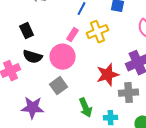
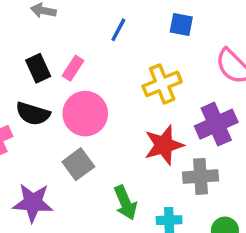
black rectangle: (27, 31) -> (38, 68), moved
yellow cross: (98, 32) -> (162, 84), moved
pink rectangle: (73, 35) -> (73, 68), moved

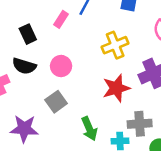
pink rectangle: (73, 68) -> (61, 19), moved
pink circle: (85, 114) -> (61, 66), size x0.7
gray cross: (200, 176) -> (140, 124), moved

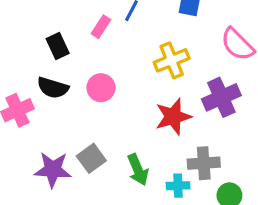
gray square: (56, 102) -> (91, 158), moved

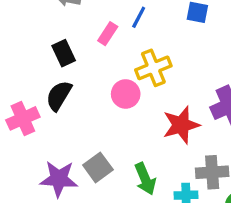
yellow cross: (172, 60) -> (153, 68), moved
black semicircle: (53, 88) -> (59, 96), turned 104
pink circle: (101, 88) -> (126, 94), moved

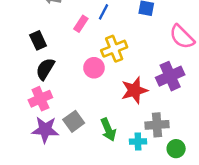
black rectangle: (64, 53) -> (38, 40), moved
pink cross: (23, 118) -> (40, 99), moved

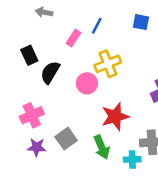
black semicircle: (45, 69) -> (50, 72), moved
red star: (134, 90) -> (115, 117), moved
purple star: (45, 130) -> (37, 147), size x0.7

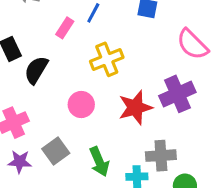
pink circle: (87, 83) -> (81, 105), moved
red star: (115, 117) -> (135, 108), moved

